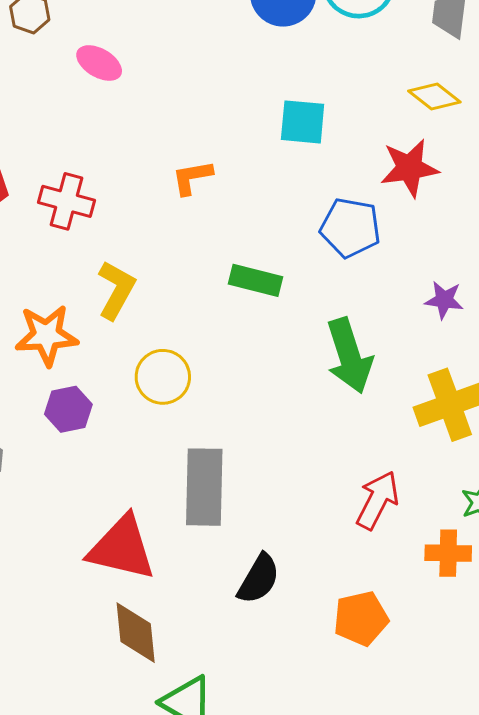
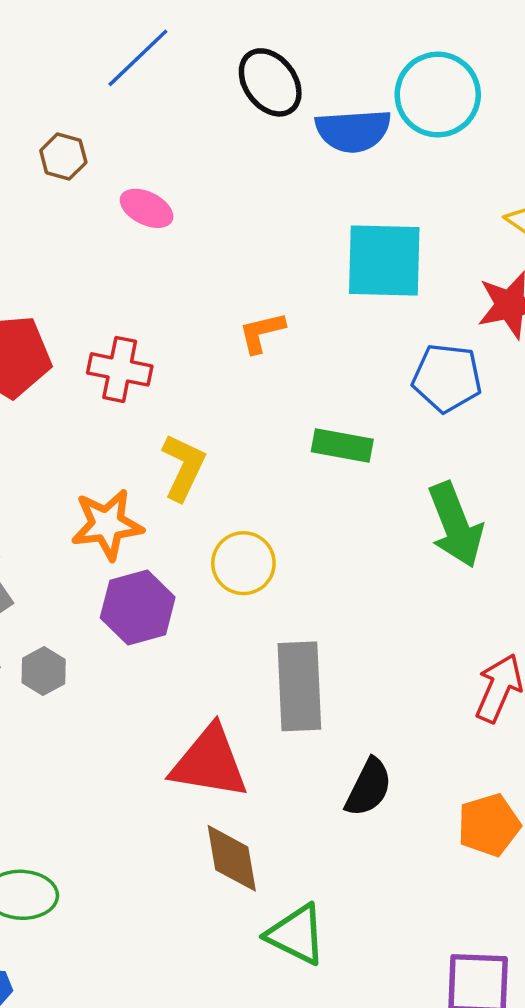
cyan square: (303, 122) -> (384, 260), size x1.5
purple hexagon: (68, 409) -> (138, 608), size x1.4

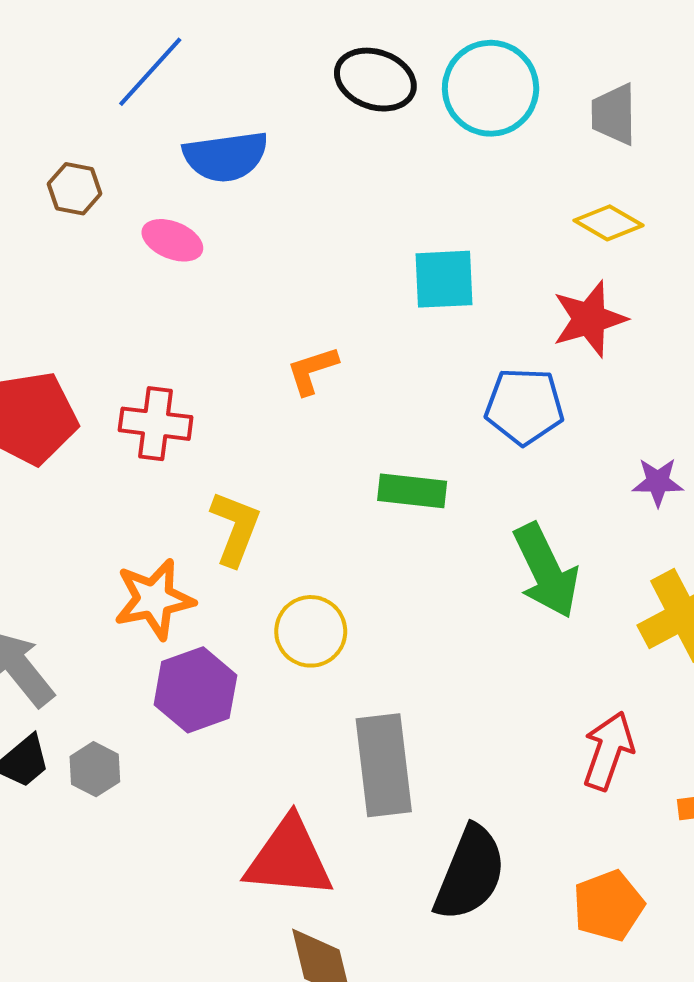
black ellipse: (270, 82) -> (375, 80), moved, turned -30
blue semicircle: (353, 131) -> (226, 156), moved
cyan square: (384, 260) -> (444, 279), size x0.7
black semicircle: (369, 787) -> (470, 873), size x1.4

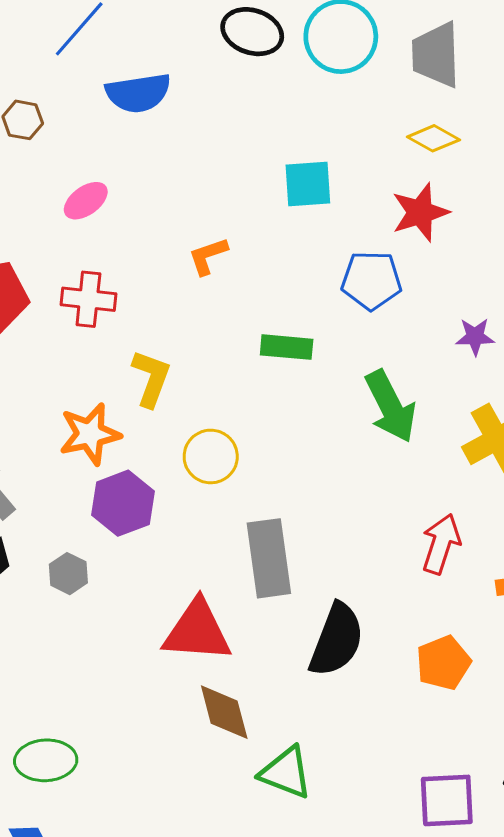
gray trapezoid: (614, 114) -> (436, 55), size x1.4
pink ellipse: (172, 240) -> (86, 201), moved, turned -57
gray hexagon: (95, 769) -> (68, 574), moved

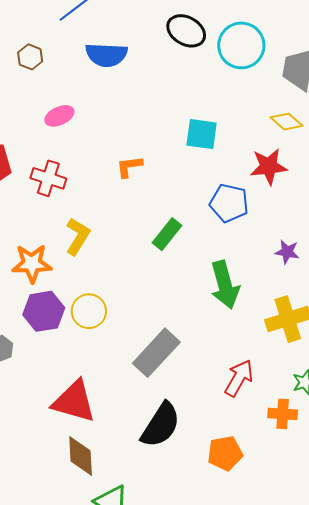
green rectangle: (287, 347) -> (167, 234), turned -68
yellow circle: (211, 456) -> (89, 311), moved
gray rectangle: (269, 558) -> (156, 353), moved, turned 39

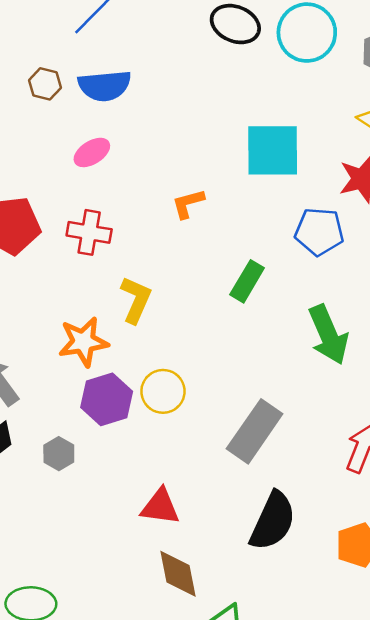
blue semicircle: (106, 55) -> (105, 86), moved
cyan square: (202, 134) -> (273, 150), size x1.4
red triangle: (74, 401) -> (160, 507), size x0.7

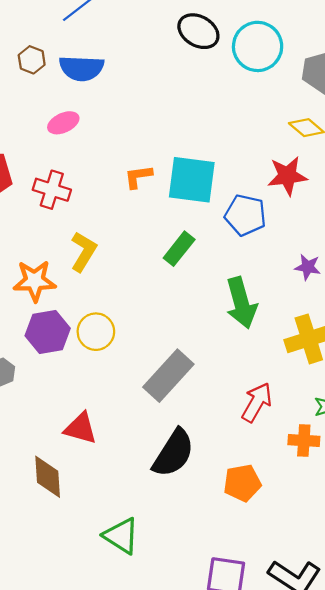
cyan square: (273, 150) -> (192, 180), moved
brown diamond: (178, 574) -> (48, 477), moved

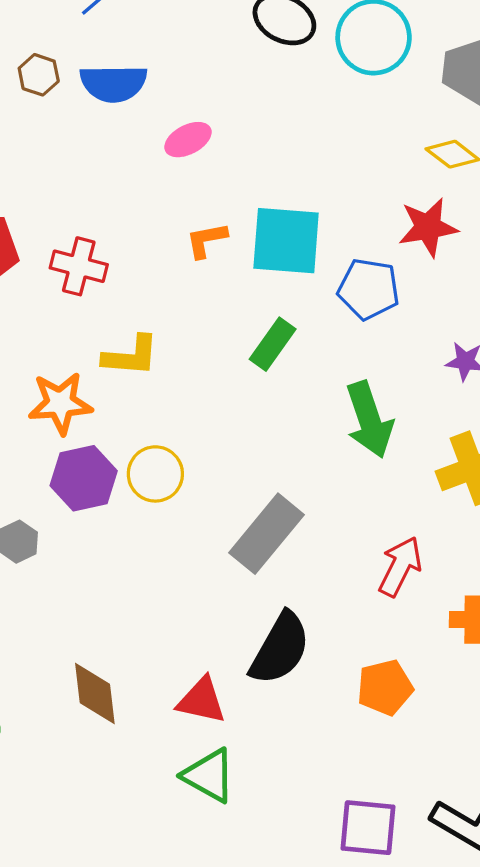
pink ellipse: (63, 123) -> (188, 140), moved
yellow L-shape: (83, 252) -> (131, 356), turned 66
red triangle: (80, 428) -> (202, 701), moved

